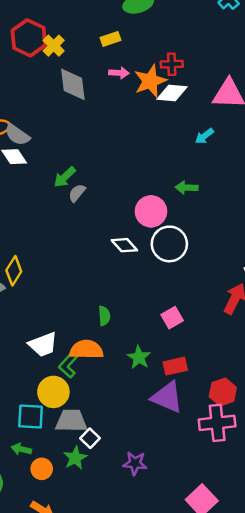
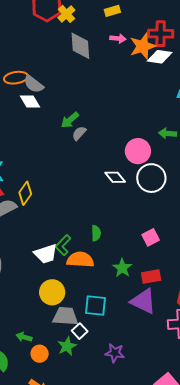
red cross: (172, 64) -> (161, 34), size x1.4
green L-shape: (68, 365) -> (63, 245), moved
cyan square: (31, 416) -> (95, 306), moved

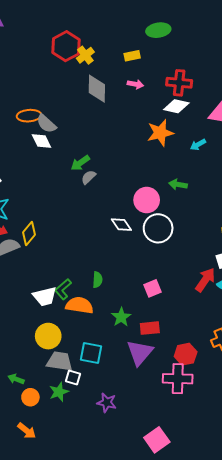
orange star: (143, 46) -> (160, 133), moved
purple triangle: (143, 301) -> (140, 353), turned 40
white square: (80, 331) -> (73, 378), turned -35

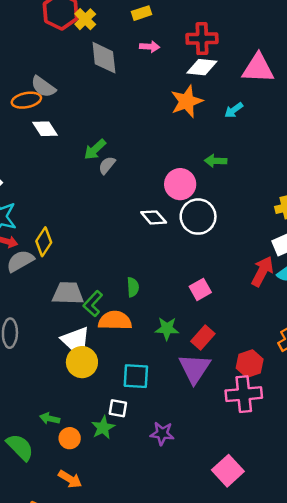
gray semicircle: (46, 124) -> (43, 87), moved
white trapezoid: (45, 296) -> (75, 339), moved
green star: (121, 317) -> (167, 329), turned -30
red rectangle: (150, 328) -> (203, 338), turned -36
gray trapezoid: (60, 361) -> (68, 293), moved

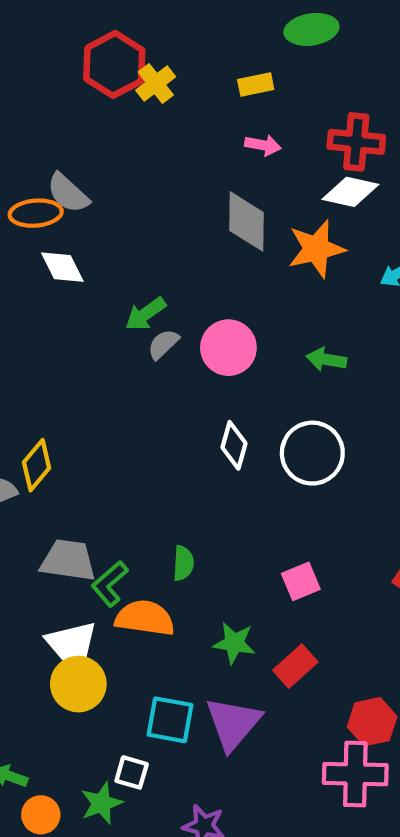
gray diamond: (104, 58) -> (246, 221), moved
green arrow: (216, 161) -> (326, 359), moved
pink circle: (180, 184) -> (228, 348), moved
white diamond: (154, 217) -> (234, 445), turned 50
purple triangle: (194, 368) -> (233, 723), moved

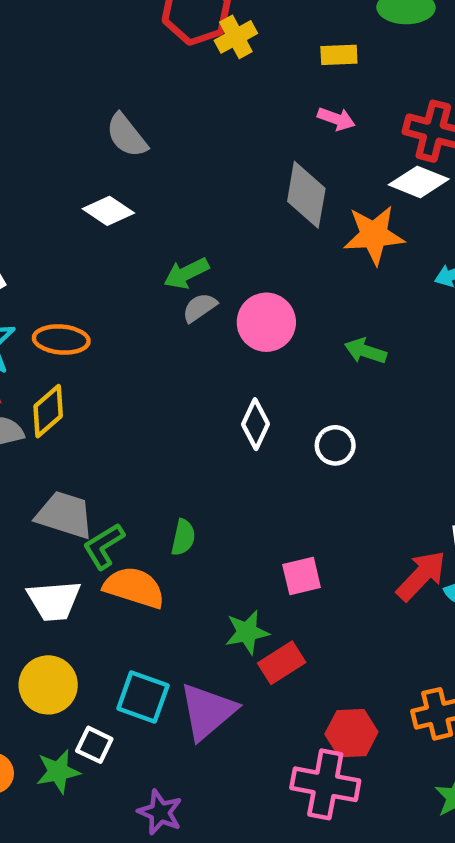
orange ellipse: (36, 213) -> (61, 340), moved
white diamond: (62, 267) -> (108, 211), turned -39
white circle: (312, 453) -> (335, 445), size x0.6
green star: (234, 643) -> (247, 632), moved, turned -30
yellow circle: (78, 684) -> (48, 685), moved

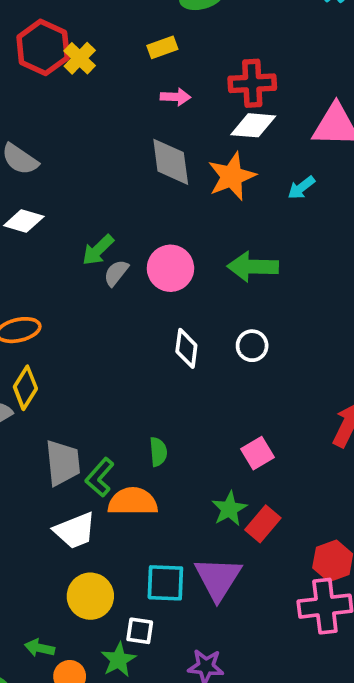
green arrow: (366, 351) -> (253, 267), size x1.5
gray trapezoid: (65, 515) -> (63, 463), turned 84

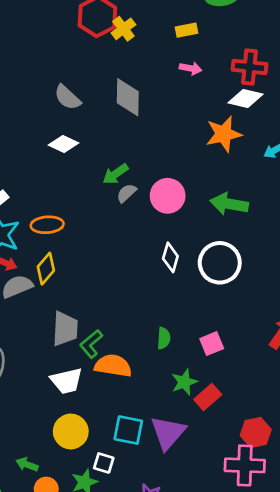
gray diamond: (171, 162) -> (128, 97), moved
white circle: (252, 346) -> (220, 263), size x1.8
green semicircle: (158, 452) -> (164, 338), moved

